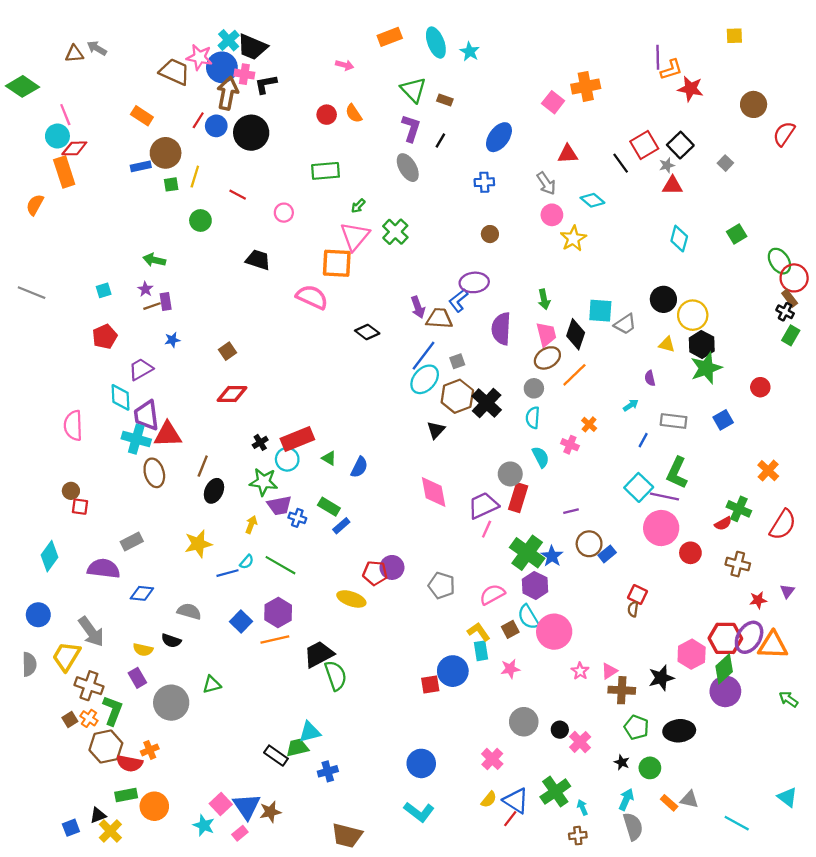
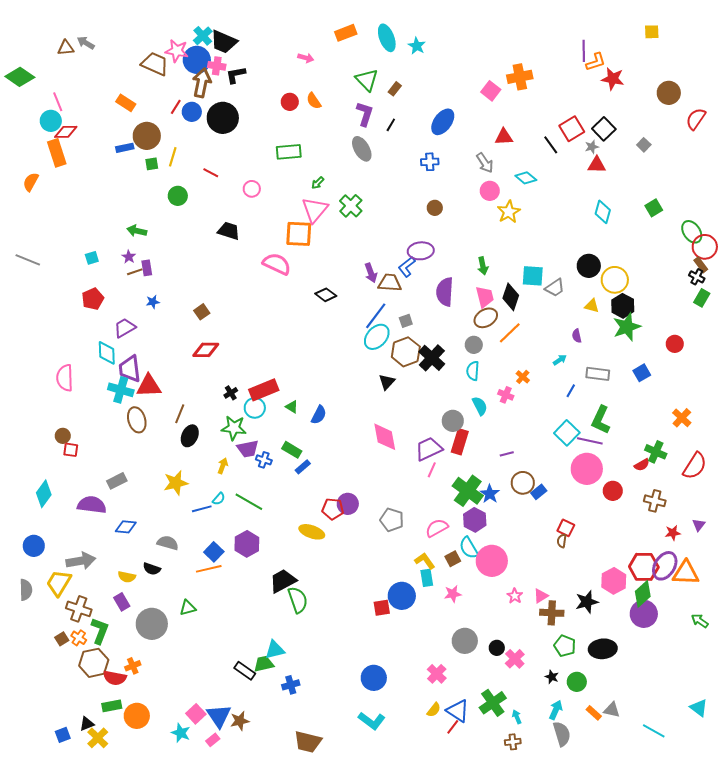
brown rectangle: (445, 100) -> (395, 89), turned -72
gray arrow: (91, 632) -> (81, 561), turned -64
orange line: (275, 640) -> (209, 569), moved

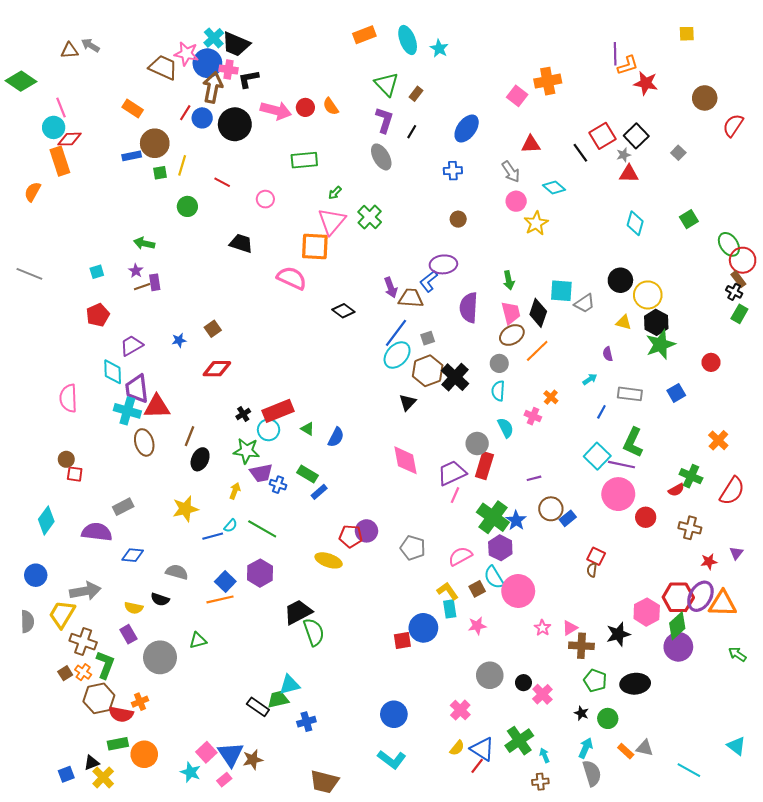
pink arrow: (306, 58) -> (276, 111), moved, size x1.8
blue star: (153, 302) -> (179, 340), moved

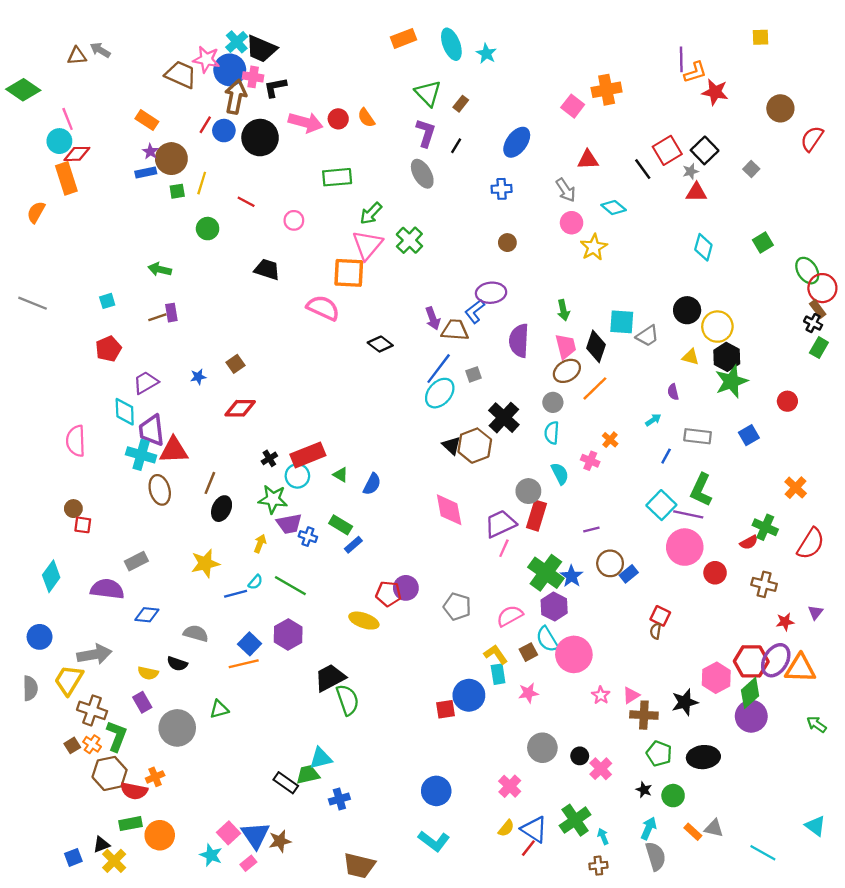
green arrow: (335, 193) -> (371, 213), size x1.5
purple star: (136, 271) -> (150, 152), moved
brown hexagon: (428, 371) -> (475, 446), moved
black triangle: (408, 402) -> (451, 446), turned -30

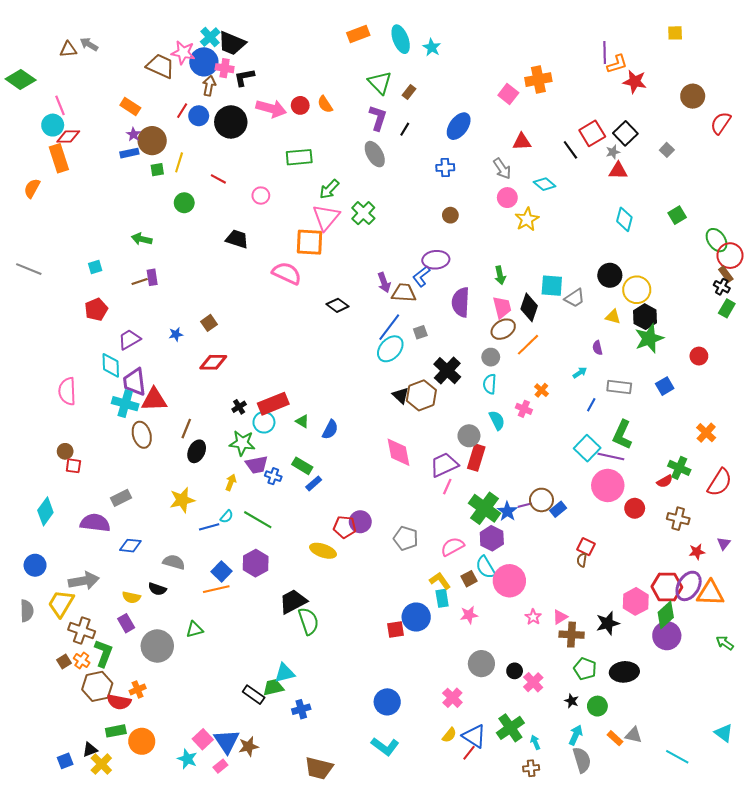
brown arrow: (236, 97) -> (209, 86), size x0.7
purple line: (591, 530) -> (525, 505), moved

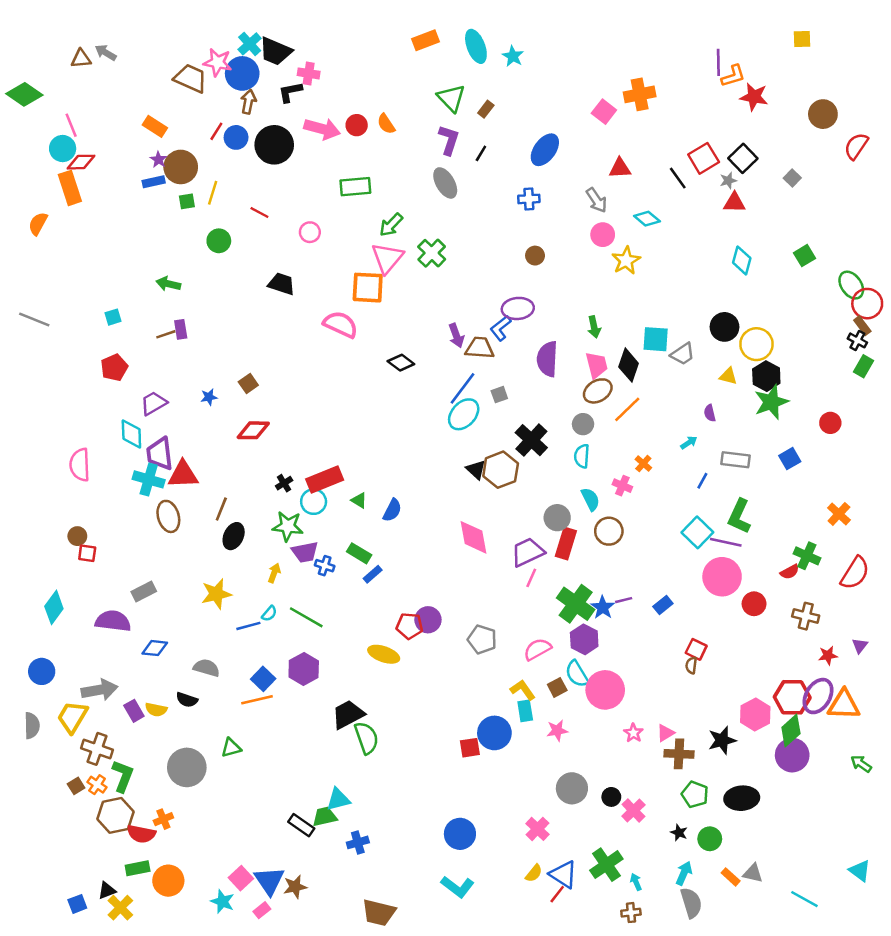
pink cross: (225, 68) -> (309, 73), moved
brown circle: (541, 500) -> (609, 531), moved
purple rectangle: (126, 623) -> (134, 711), moved

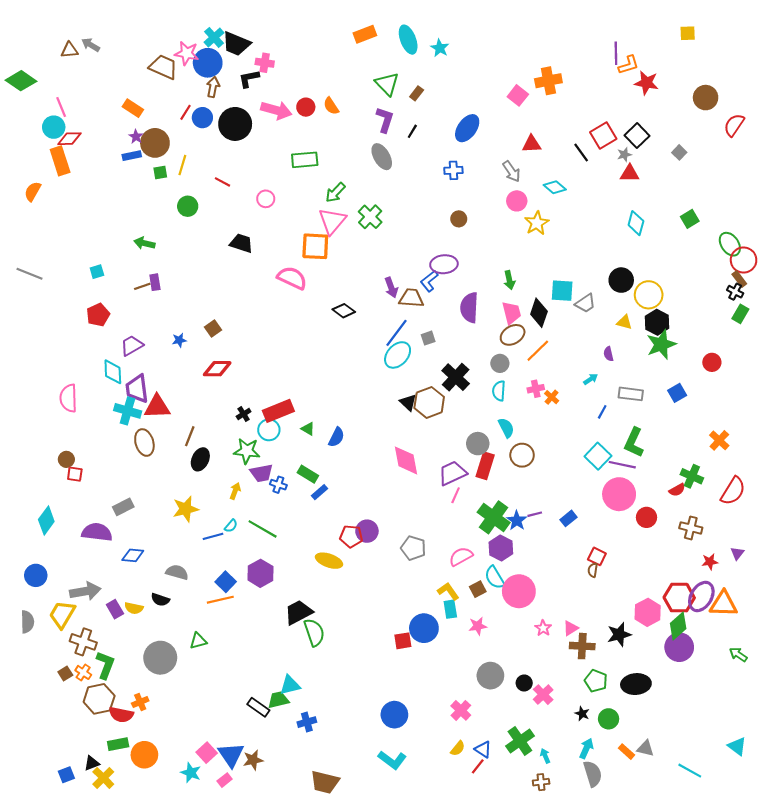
pink cross: (622, 486) -> (536, 389), moved, turned -35
blue triangle: (563, 874) -> (483, 749), size x0.7

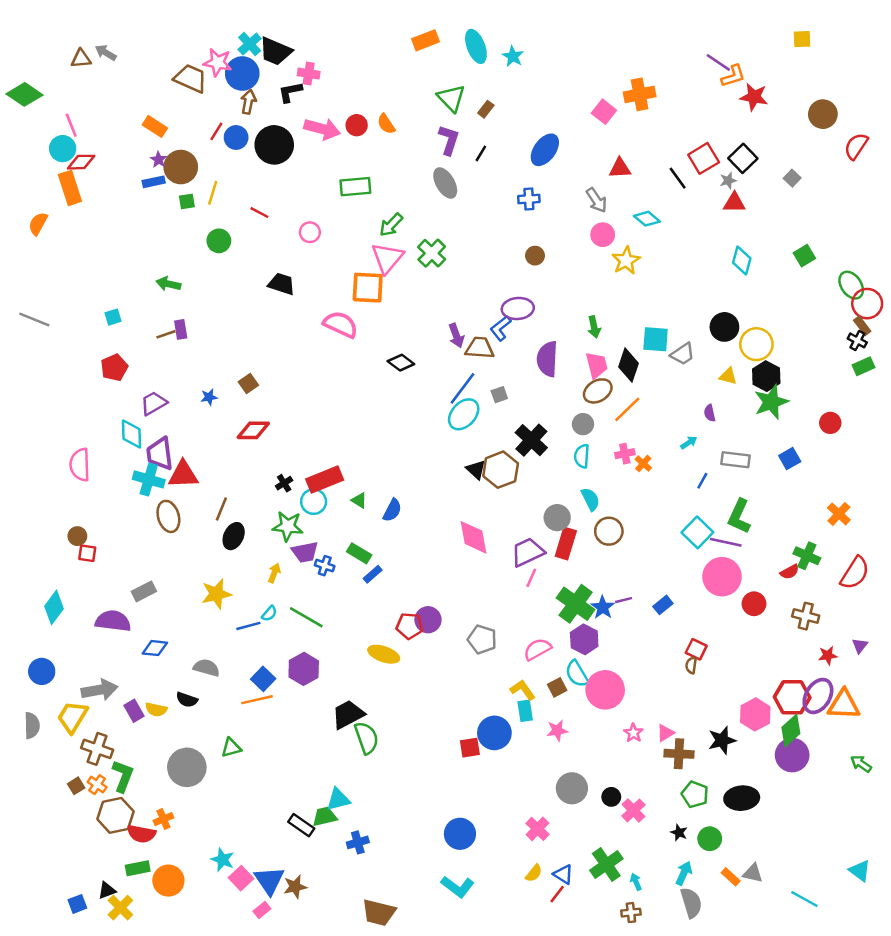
purple line: (616, 53) -> (718, 62), turned -55
green rectangle: (740, 314) -> (863, 366), turned 36
cyan star: (191, 773) -> (223, 860), moved

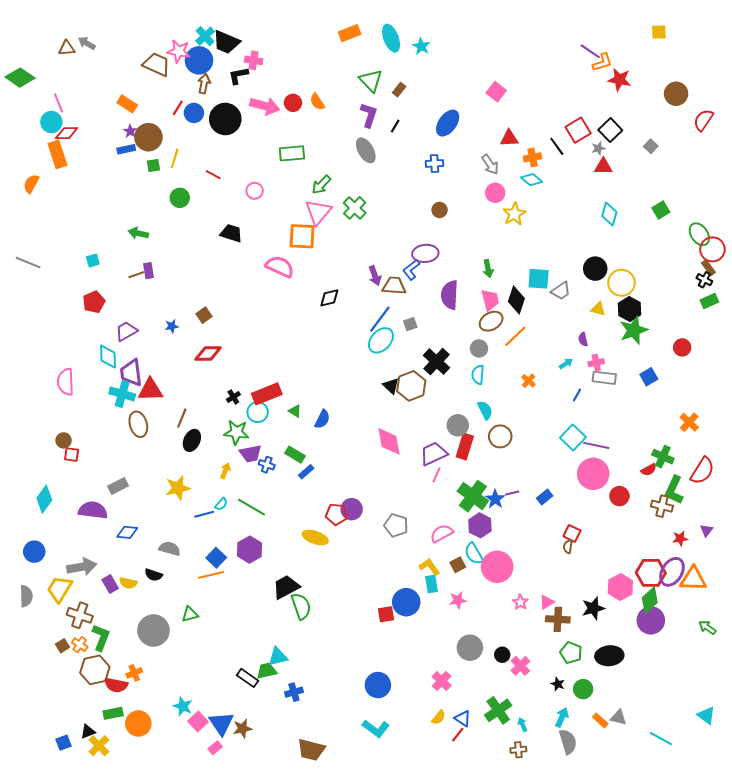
orange cross: (640, 94) -> (533, 157), moved, size x0.7
black diamond: (401, 363) -> (329, 298), turned -50
pink cross: (625, 454) -> (596, 363), moved
green L-shape: (739, 516) -> (674, 490), moved

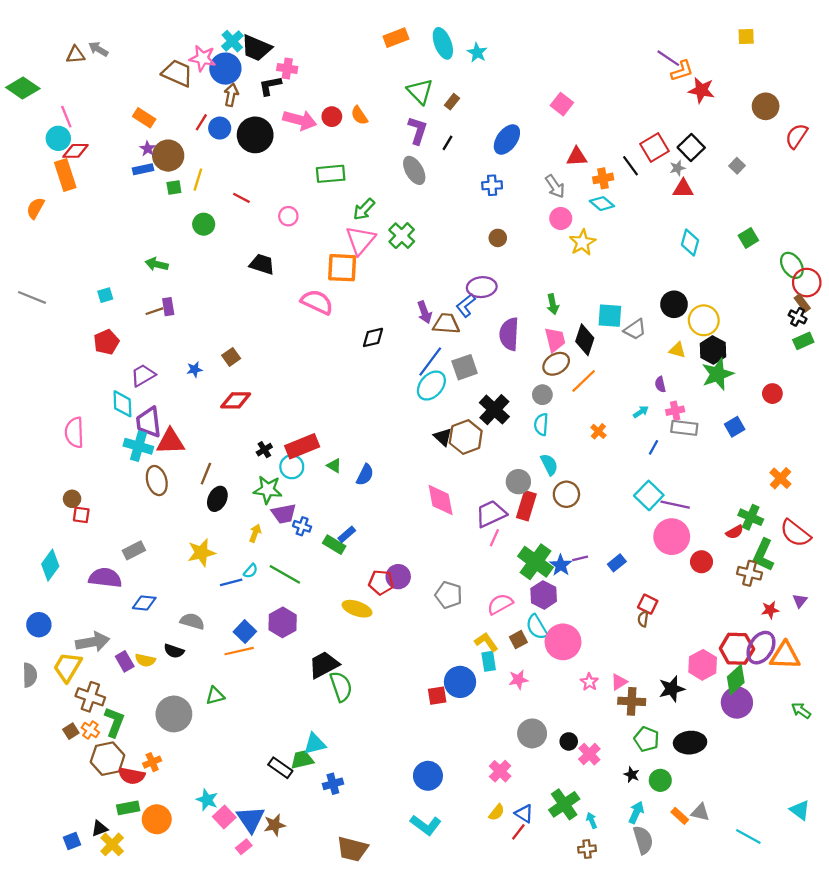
gray square: (410, 324) -> (465, 367), size x1.6
green rectangle: (295, 455) -> (334, 545), moved
red semicircle: (702, 471) -> (795, 533), turned 96

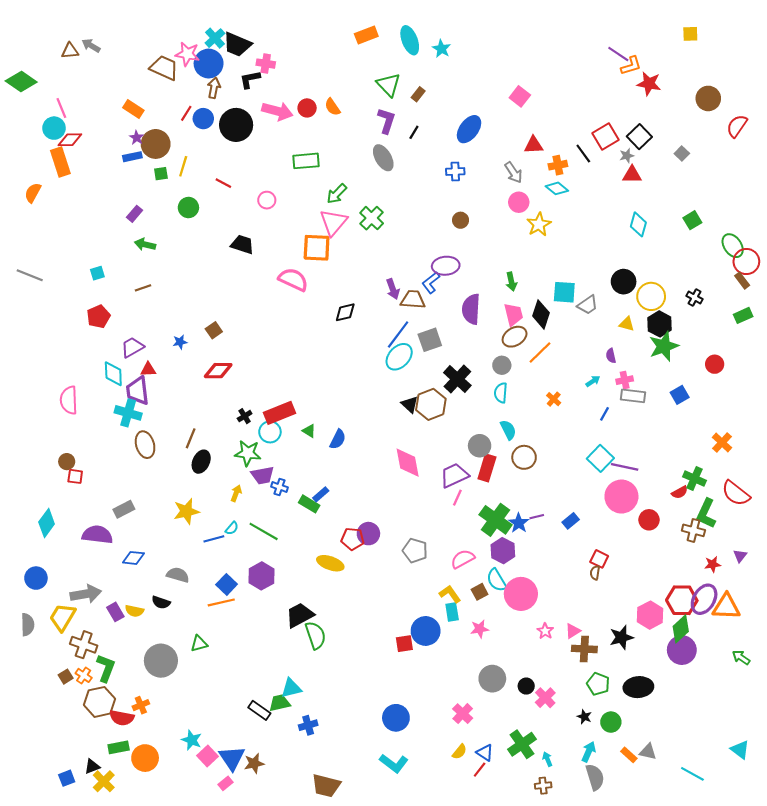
purple rectangle: (168, 307) -> (134, 214), moved, turned 49
black cross: (798, 317) -> (695, 297), moved
red triangle: (170, 442) -> (148, 369), moved, size x0.6

